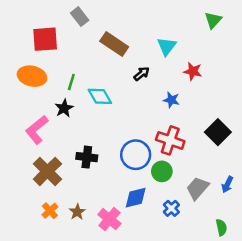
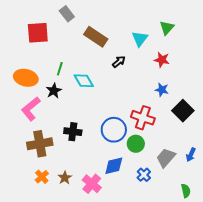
green triangle: (213, 20) -> (167, 28), moved
orange ellipse: (32, 76) -> (26, 78), moved
blue star: (171, 100) -> (162, 90), moved
brown cross: (47, 171) -> (40, 144), turned 35

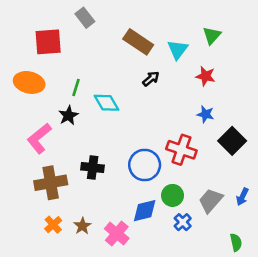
brown rectangle: (96, 37) -> (138, 42), moved
orange ellipse: (26, 78) -> (29, 82), moved
green circle: (136, 144) -> (173, 195), moved

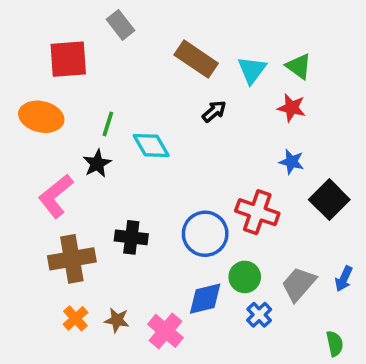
green triangle: (212, 36) -> (299, 66), moved, turned -36
brown star: (82, 226) -> (117, 320), turned -30

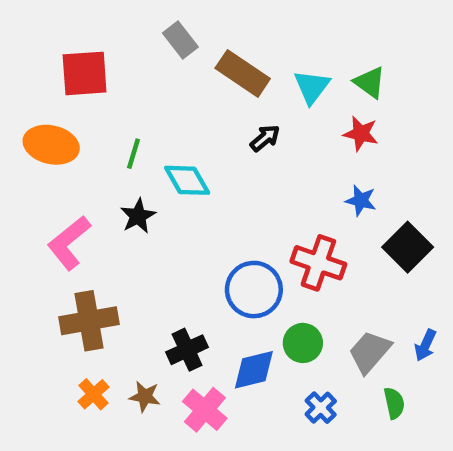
gray rectangle: (120, 25) -> (180, 40), moved
black star: (97, 164) -> (138, 216), moved
black cross: (131, 237) -> (187, 350), moved, turned -32
blue cross: (259, 315) -> (321, 408), moved
green semicircle: (335, 344) -> (394, 403), moved

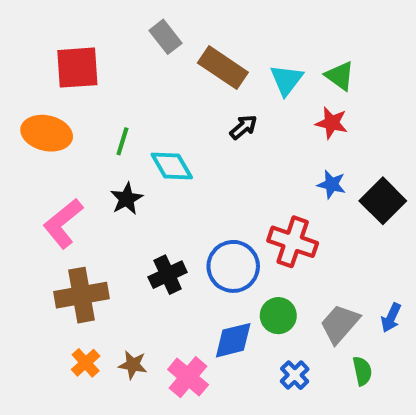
black square: (408, 247) -> (383, 201), moved
black cross: (187, 350) -> (168, 275), moved

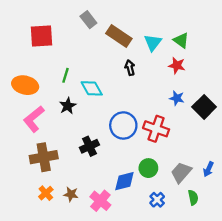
black arrow: (243, 127) -> (130, 68), turned -64
orange ellipse: (47, 133) -> (25, 85), moved
blue circle: (233, 266) -> (123, 125), moved

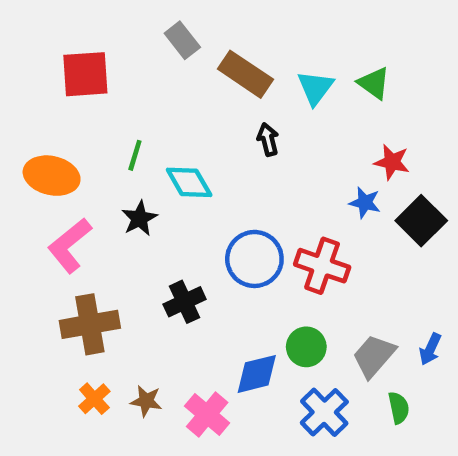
red star: (177, 65) -> (392, 162), moved
blue cross: (157, 200) -> (324, 412), size x1.5

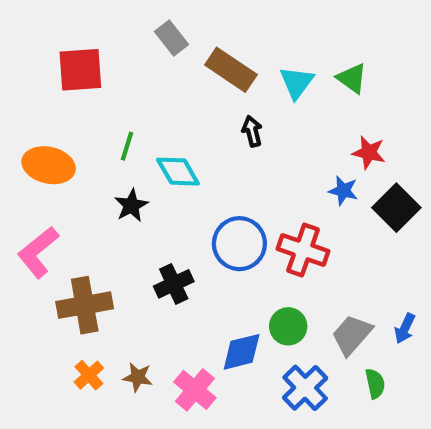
pink L-shape: (70, 245) -> (38, 252), moved

